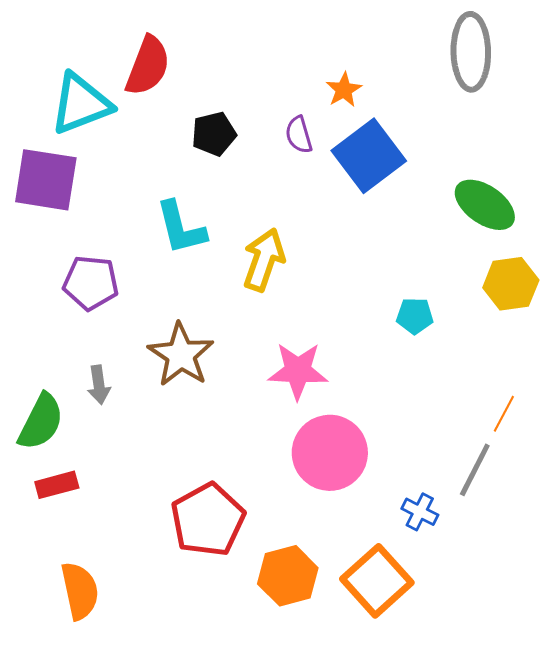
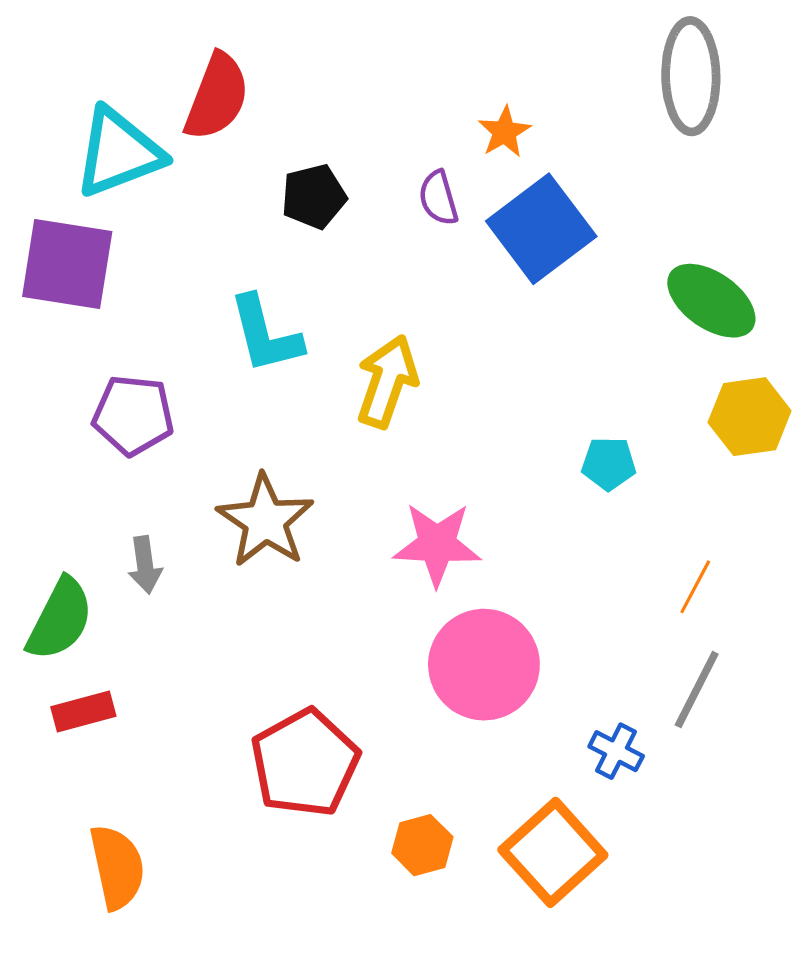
orange line: (504, 414) -> (695, 587), moved
orange hexagon: (288, 576) -> (422, 845), size x0.7

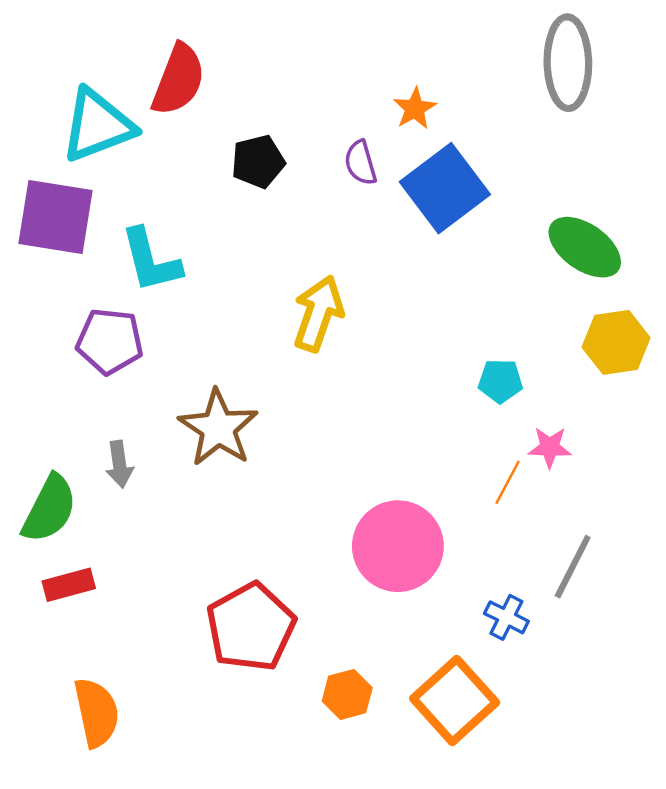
cyan L-shape: (265, 334) -> (151, 260), moved
pink star: (437, 544) -> (550, 447), moved, size x0.6
orange line: (695, 587) -> (508, 482), moved

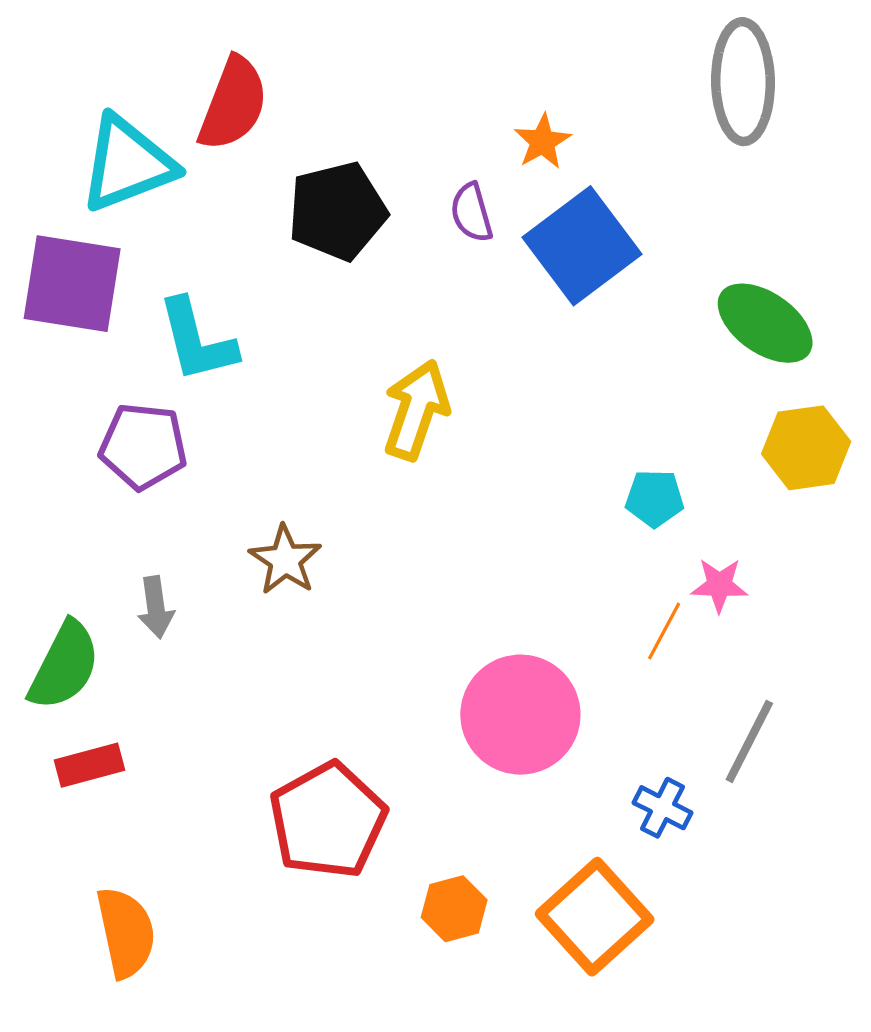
black pentagon: (258, 162) -> (337, 211), size x1.4
brown star: (218, 428) -> (285, 560), size x0.7

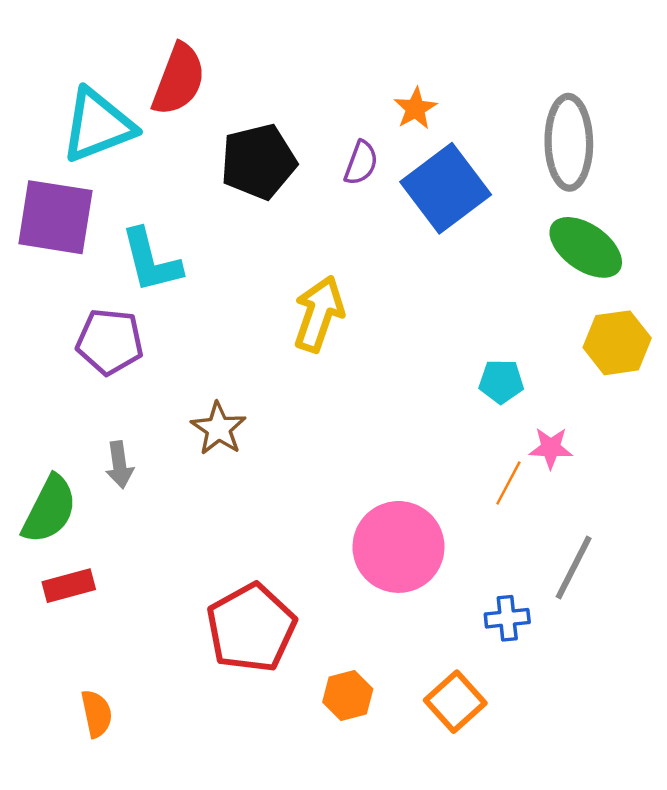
gray ellipse: (743, 82) -> (569, 142), moved
purple semicircle: (472, 213) -> (361, 163), turned -144
blue cross: (663, 808) -> (507, 618), turned -33
orange square: (595, 917) -> (455, 702), size x0.7
orange semicircle: (126, 932) -> (97, 714), size x0.7

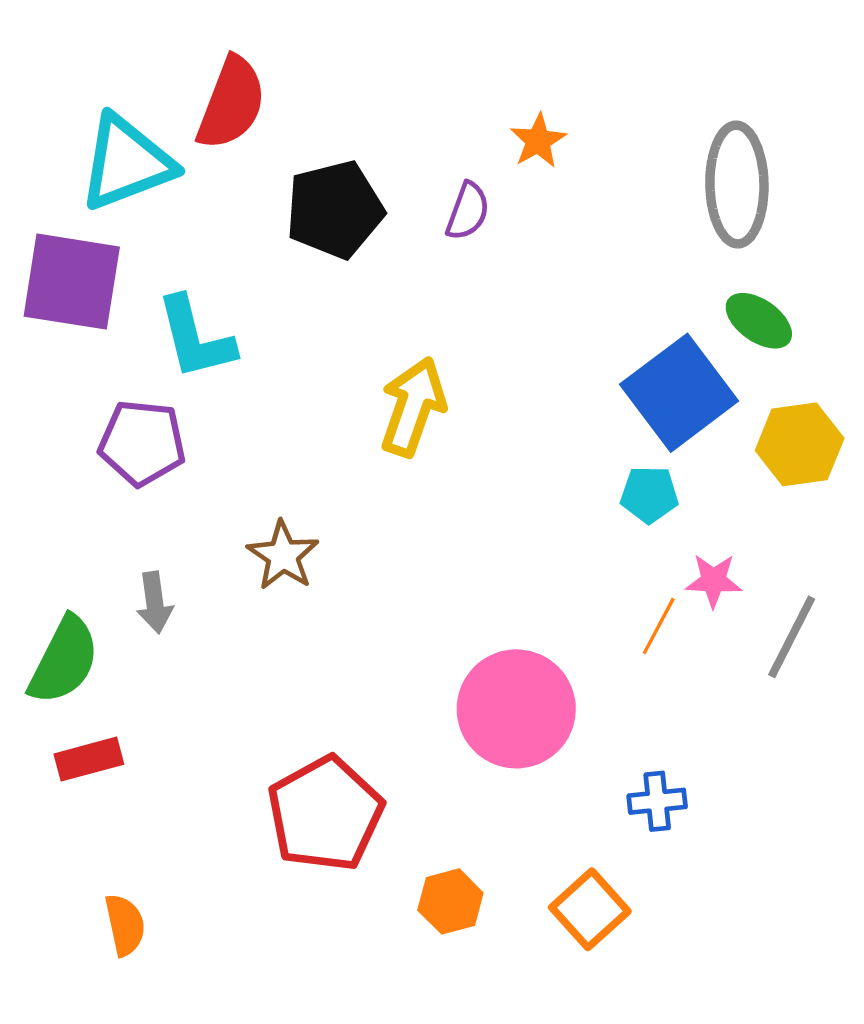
blue square: (446, 188) -> (679, 393), moved
green ellipse: (586, 247) -> (759, 321), size x0.7
gray line: (574, 567) -> (792, 637), moved

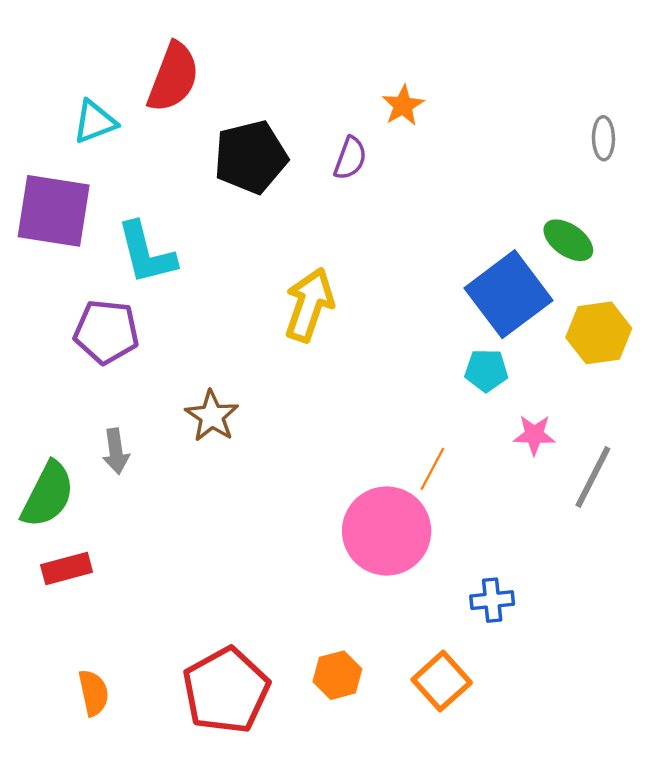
cyan triangle: (126, 163) -> (95, 122), size x0.6
gray ellipse: (737, 185) -> (603, 138), moved, size x0.5
orange line: (659, 626) -> (432, 469), moved
red pentagon: (325, 814) -> (226, 690), moved

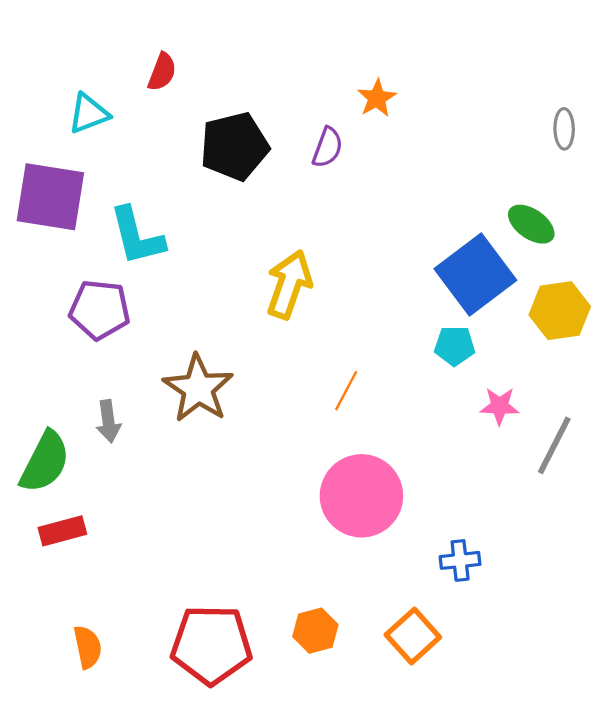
red semicircle: (173, 77) -> (162, 72), size x0.6
brown star: (212, 416) -> (198, 388), size x1.4
orange line: (432, 469) -> (346, 391), moved
red pentagon: (226, 690) -> (211, 645), turned 30

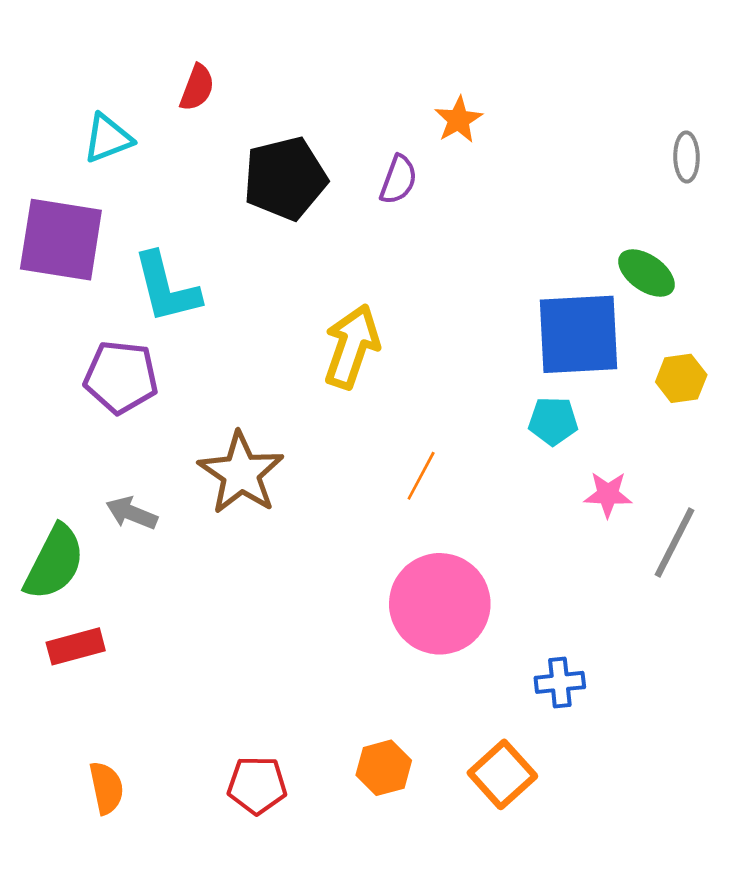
blue square: (475, 275) -> (578, 334), turned 34
yellow hexagon: (560, 311) -> (681, 378), size x0.7
gray arrow: (108, 421) -> (132, 513), turned 120
red pentagon: (211, 645) -> (257, 785), size x0.6

